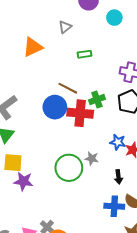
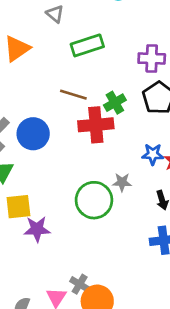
gray triangle: (65, 27) -> (55, 14), turned -32
green rectangle: (84, 54) -> (87, 45), size x1.6
blue circle: (55, 107) -> (33, 134), moved

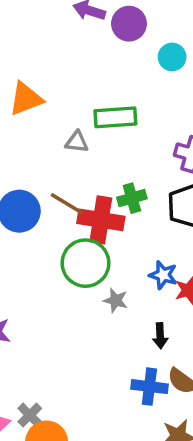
gray triangle: (55, 14) -> (77, 142), moved, turned -48
brown line: (73, 95) -> (67, 204), moved
green circle: (94, 200) -> (85, 263), moved

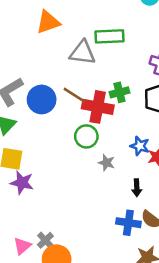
gray triangle: (77, 142) -> (82, 53), size x1.6
green circle: (85, 263) -> (86, 136), size x0.7

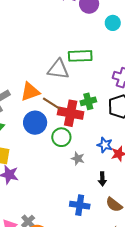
orange triangle: (48, 22) -> (30, 92), moved
blue circle: (42, 99) -> (35, 123), moved
blue cross: (128, 223) -> (80, 205), moved

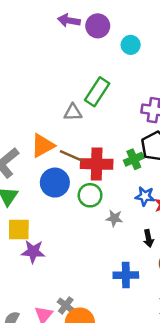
green rectangle: (80, 56) -> (97, 92), turned -45
gray triangle: (58, 69) -> (73, 112), size x0.7
green cross: (88, 101) -> (134, 159), moved

